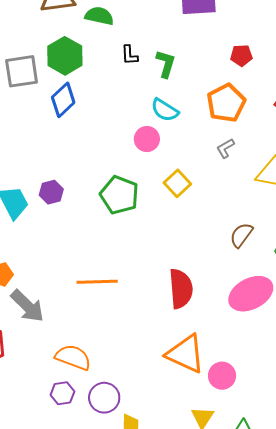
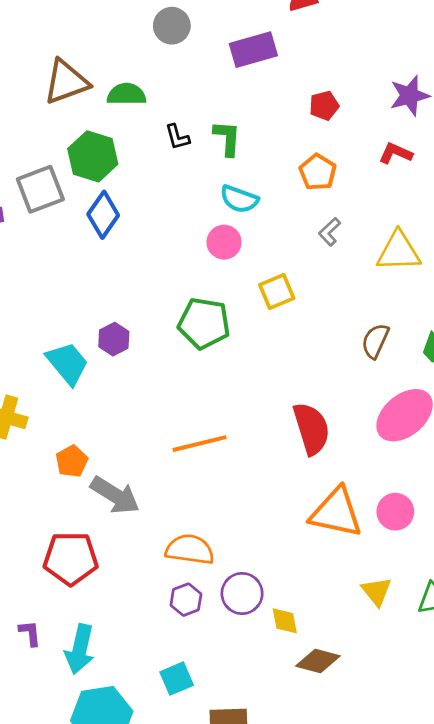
orange pentagon: (226, 103) -> (318, 172), size x0.7
yellow square: (177, 183) -> (277, 291), turned 32
pink circle: (222, 376) -> (395, 512), moved

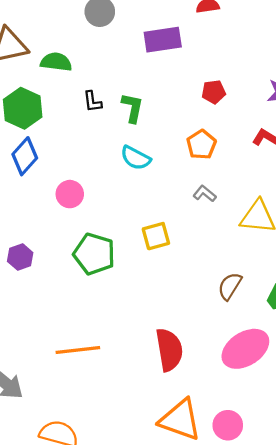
gray L-shape: (330, 232) -> (205, 194), turned 75
pink circle: (224, 242) -> (70, 194), moved

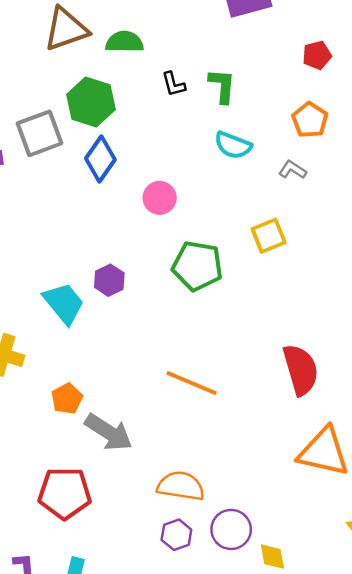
gray L-shape: (205, 194) -> (293, 170), moved
orange line: (78, 350) -> (192, 383), turned 36

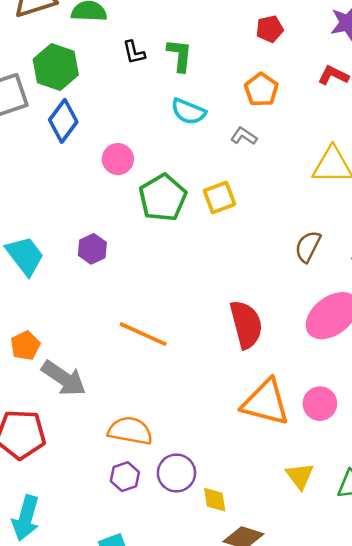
green pentagon: (197, 266) -> (163, 198), moved, turned 30
purple hexagon: (109, 280) -> (92, 249), moved

